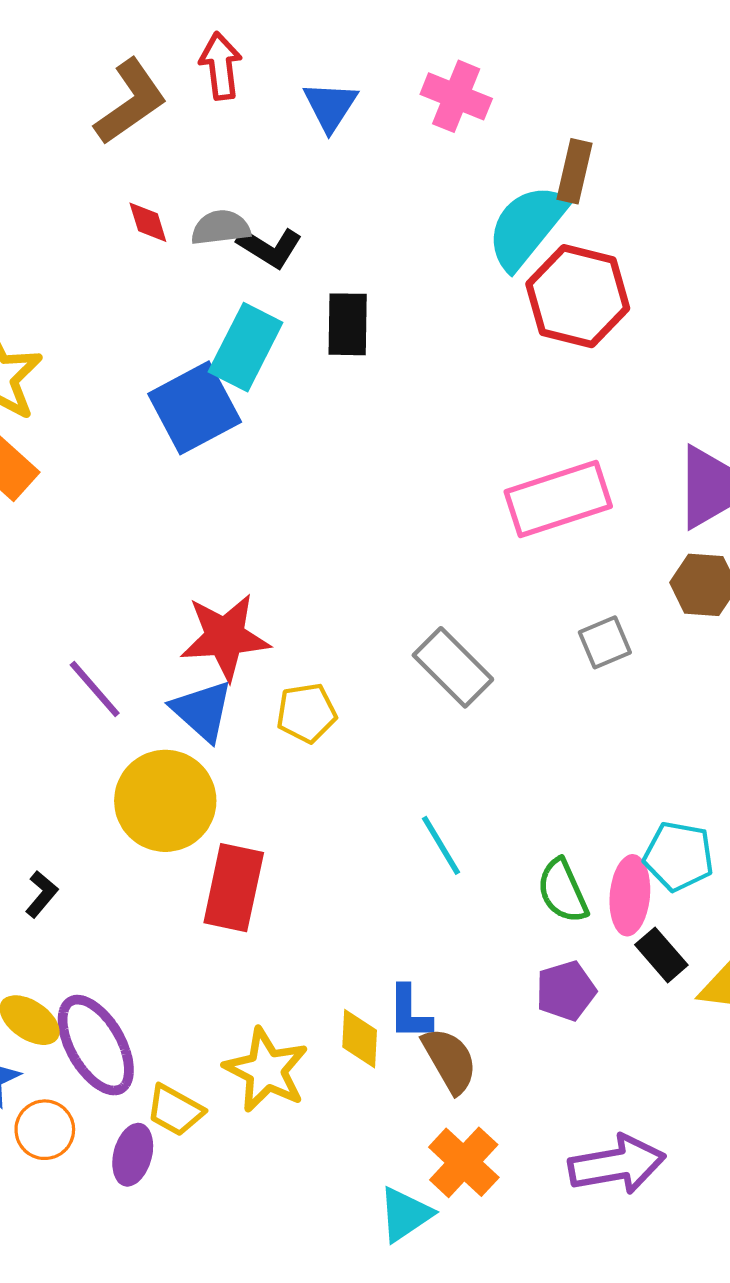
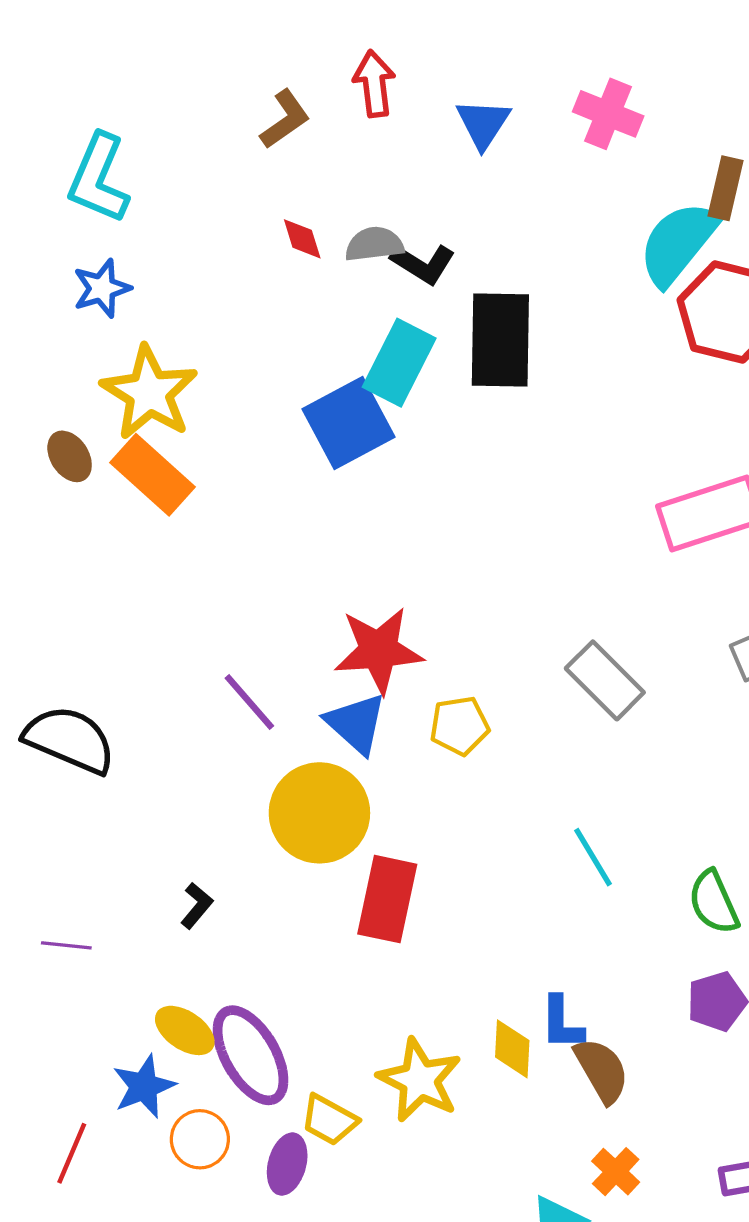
brown L-shape: (131, 102) -> (285, 119), size x0.7
black rectangle: (348, 324) -> (500, 340), size x1.5
orange cross: (464, 1162) -> (616, 1172), size x0.7

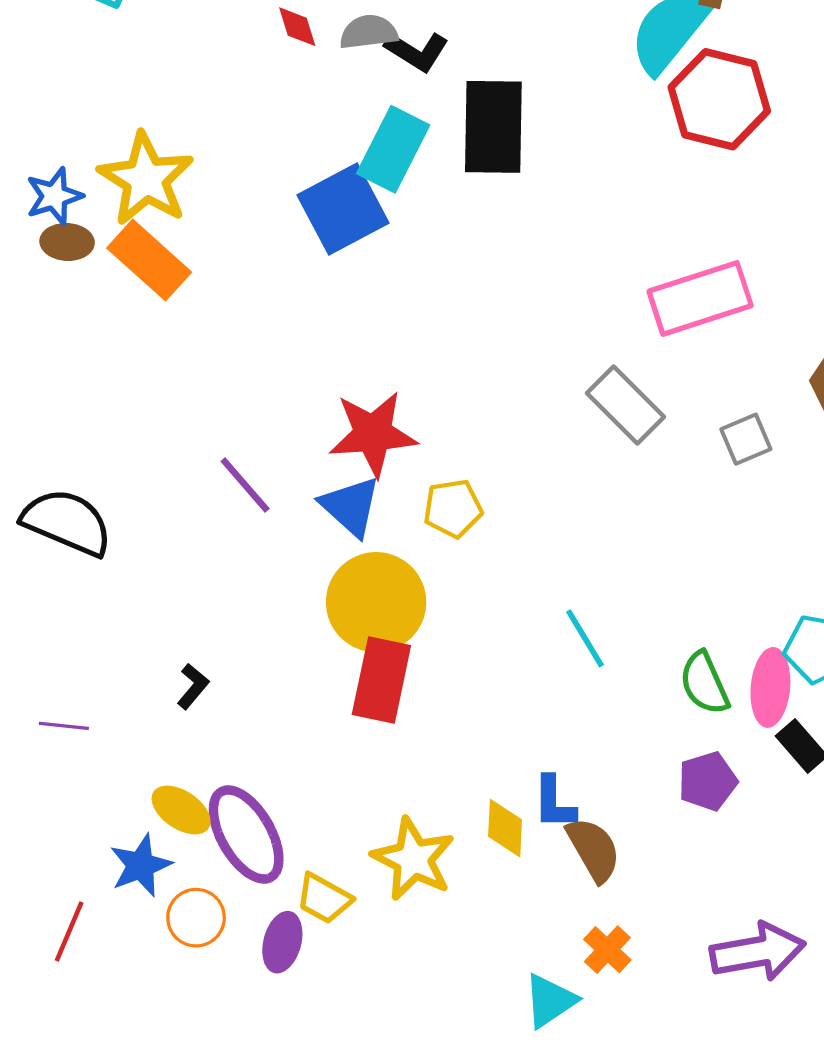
blue star: (102, 288) -> (54, 196), moved
brown ellipse: (70, 456) -> (67, 242), turned -54
gray rectangle: (605, 680) -> (625, 405), moved
yellow circle: (319, 813) -> (376, 602), moved

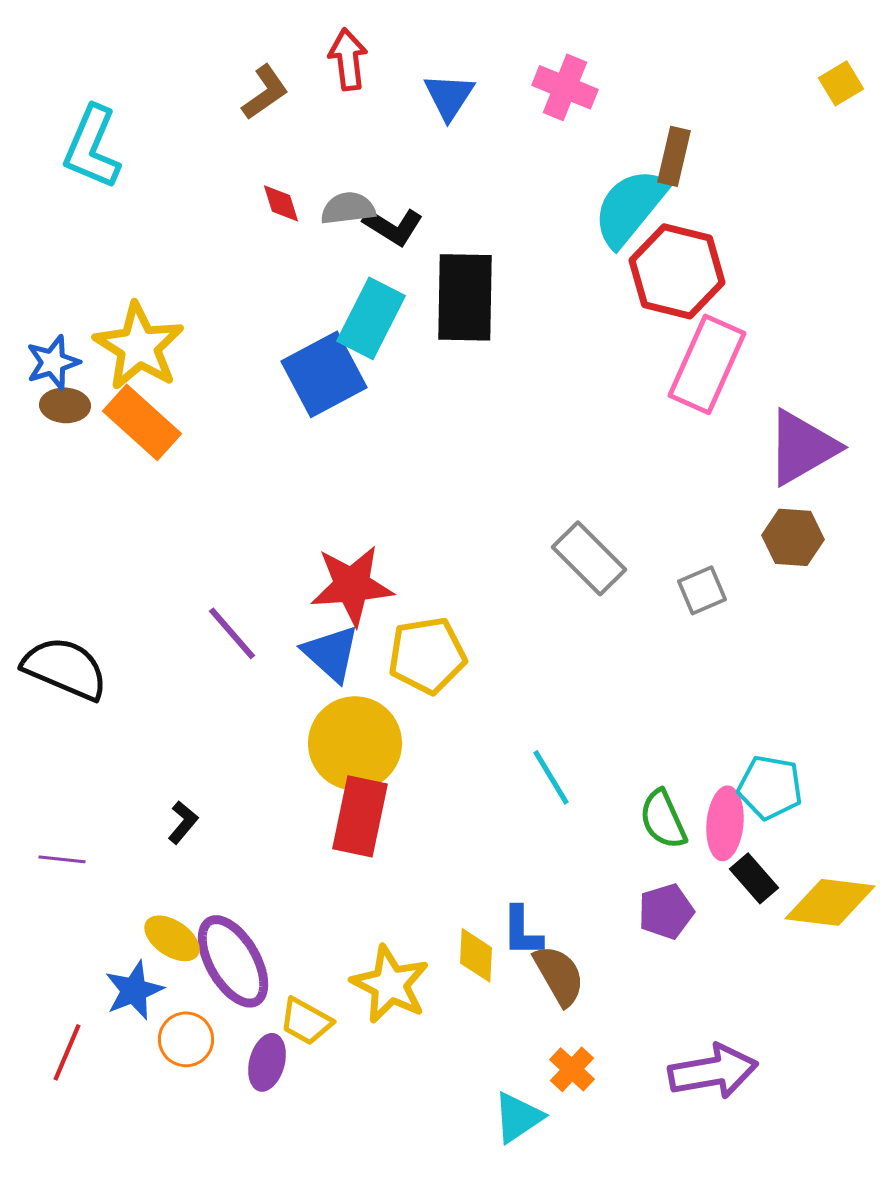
pink rectangle: (700, 298) -> (707, 364), moved, turned -48
yellow pentagon: (453, 508) -> (427, 655), size x1.4

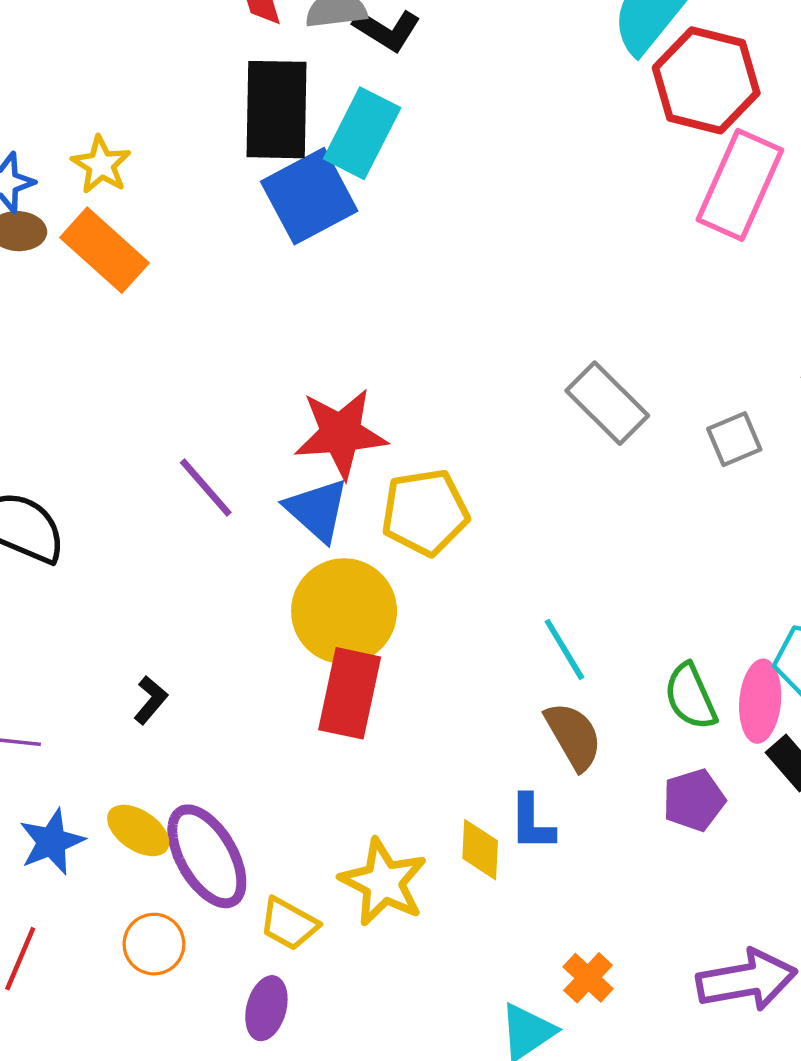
black rectangle: (465, 297) -> (277, 110), moved
yellow star: (139, 346) -> (101, 165), size x0.6
brown semicircle: (559, 975) -> (573, 736), moved
blue star: (134, 990) -> (52, 842), moved
purple ellipse: (267, 1062) -> (266, 1008), moved

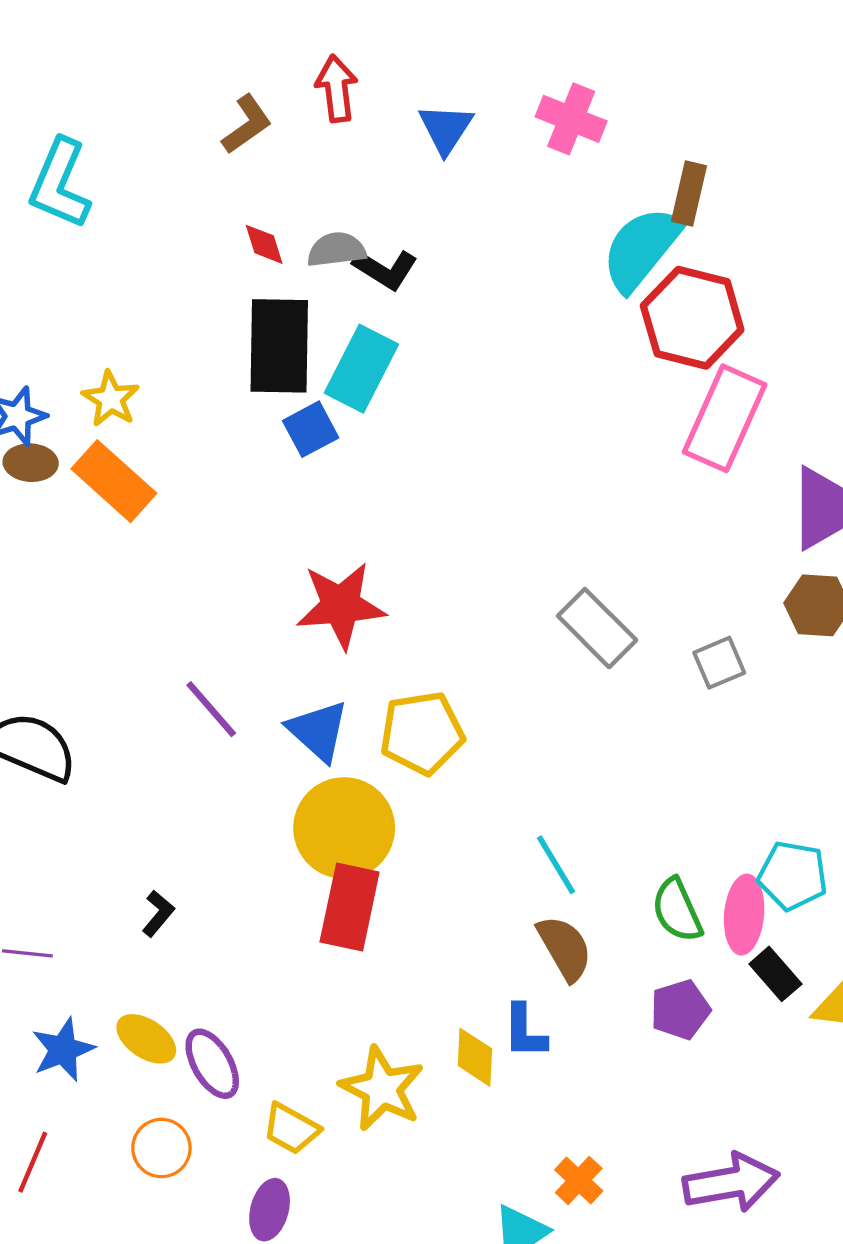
blue square: (309, 196) -> (311, 429), size x0.6
red star: (341, 433) -> (341, 605), moved
purple ellipse: (207, 856) -> (212, 1064), size x0.7

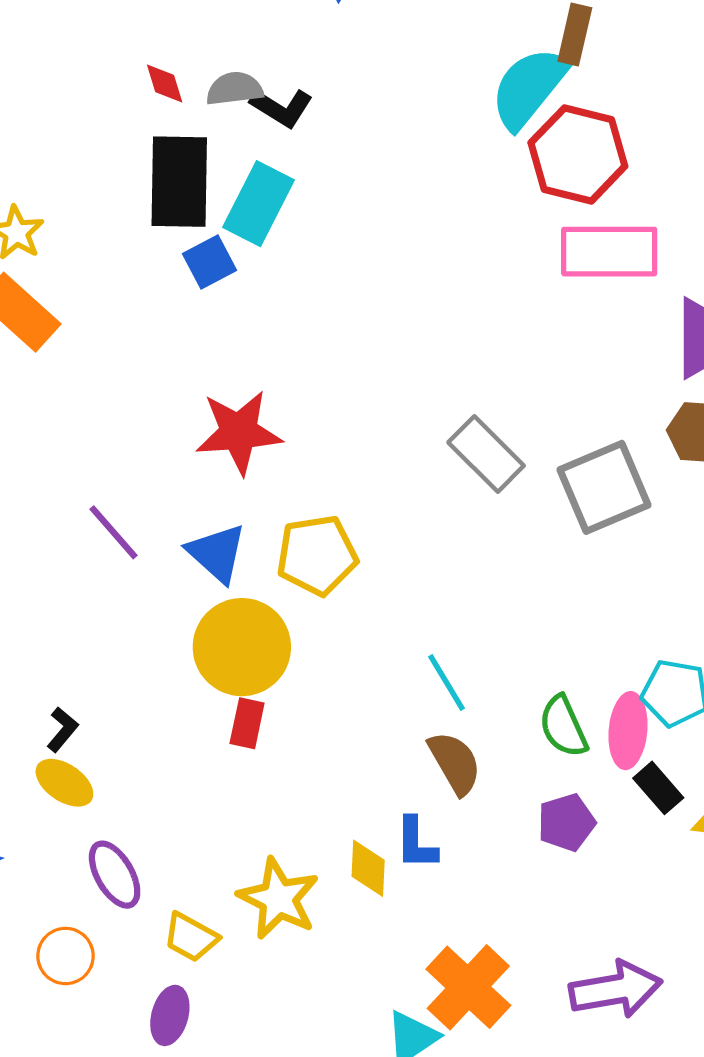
pink rectangle: (725, 418) -> (609, 252), turned 66
gray square: (719, 663) -> (604, 487), size x1.8
red rectangle: (350, 907) -> (247, 723), size x0.6
yellow ellipse: (146, 1039) -> (64, 783), moved
orange cross: (579, 1180) -> (468, 987), size x1.8

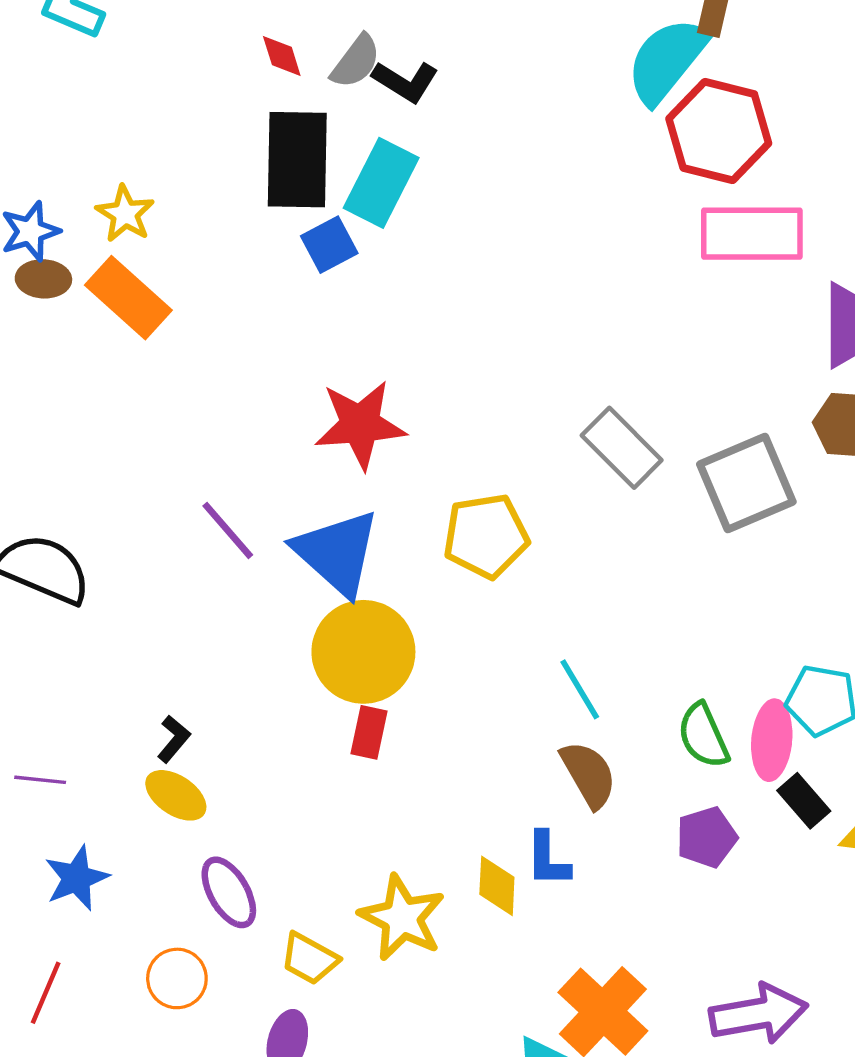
gray semicircle: (235, 89) -> (356, 61), turned 134
blue triangle: (217, 553) -> (337, 553), size x1.4
yellow pentagon: (317, 555) -> (486, 536), moved

